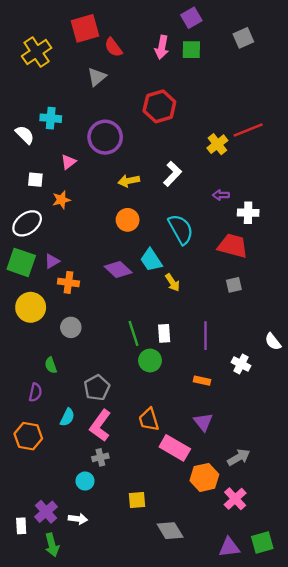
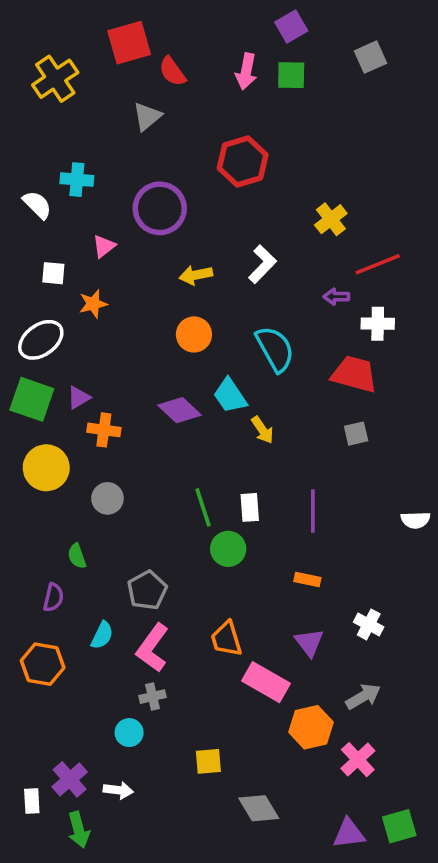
red line: (248, 130) -> (378, 264), moved
white semicircle: (273, 342) -> (416, 520), turned -54
white cross: (241, 364) -> (369, 624), moved

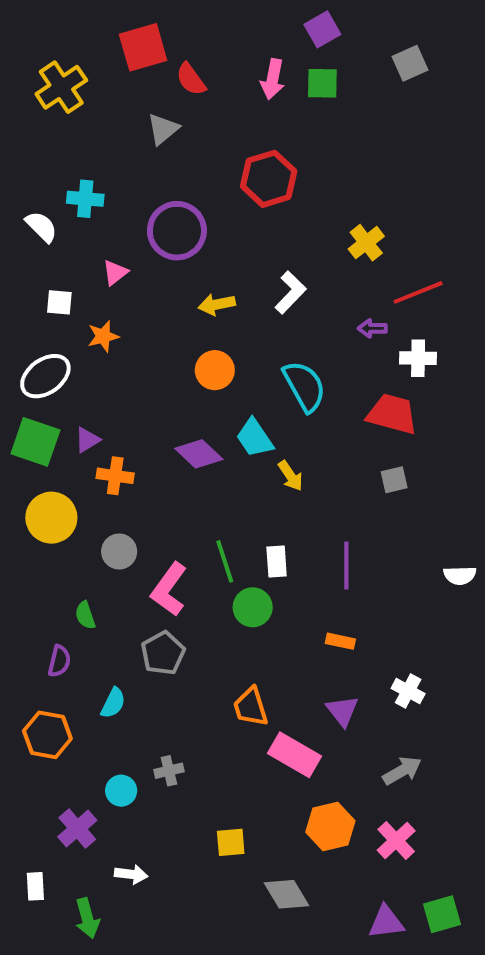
pink L-shape: (153, 648) -> (169, 589), moved
orange hexagon: (311, 727) -> (330, 826), moved
cyan circle: (129, 733) -> (121, 791), moved
purple cross: (70, 779) -> (77, 828), moved

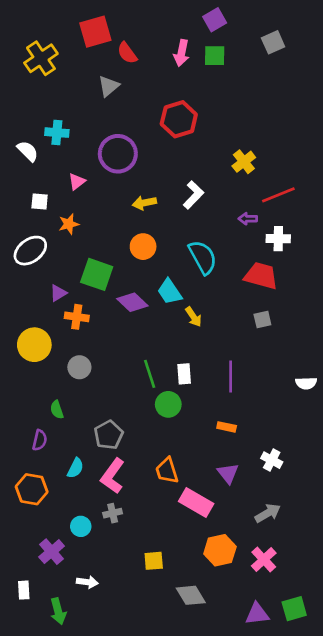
green square: (35, 442) -> (97, 274), moved
pink L-shape: (169, 589) -> (113, 476), moved

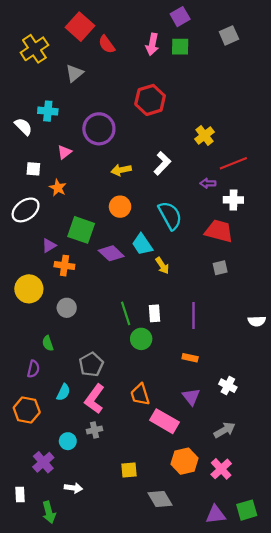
red square: (95, 32) -> (80, 27), turned -32
gray triangle: (109, 86) -> (74, 73), moved
orange star: (69, 224) -> (58, 188), turned -30

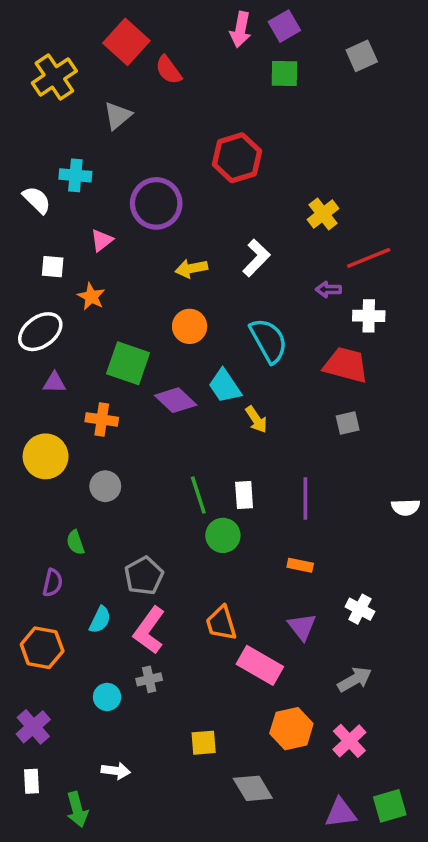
pink arrow: (152, 44) -> (241, 30), moved
purple triangle: (49, 246) -> (54, 383), moved, turned 32
purple cross: (43, 462) -> (33, 727), moved

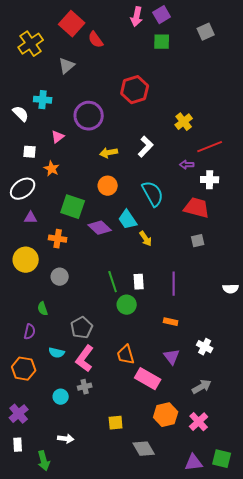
cyan semicircle: (100, 620) -> (57, 353), turned 77
green square: (390, 806) -> (222, 459), turned 30

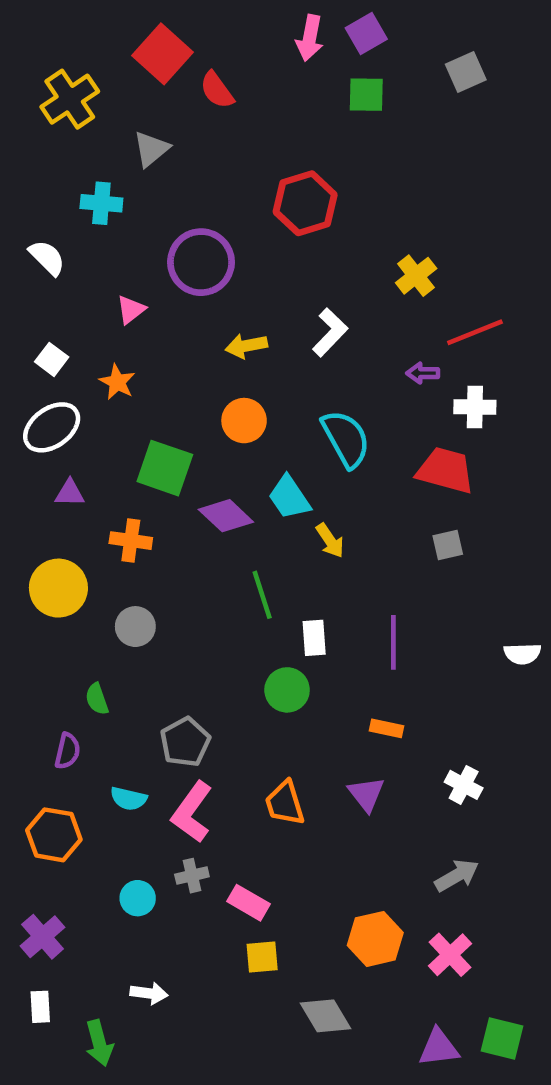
cyan cross: (43, 100) -> (101, 203), moved
white square: (30, 152) -> (52, 359), moved, turned 32
green line: (113, 282) -> (262, 595), moved
purple triangle: (172, 357) -> (366, 794), moved
pink rectangle: (148, 379) -> (249, 903), moved, size x0.7

